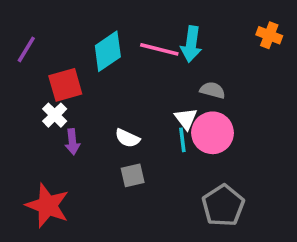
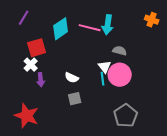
purple line: (26, 49) -> (24, 18), moved

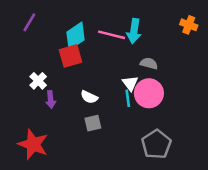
red square: (37, 48) -> (71, 56), moved

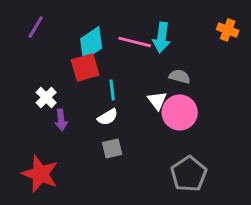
white semicircle: (89, 97) -> (108, 117), turned -56
cyan line: (128, 98) -> (112, 90), moved

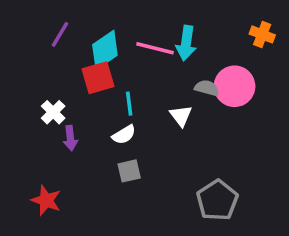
purple line: (36, 27) -> (60, 34), moved
pink circle: (180, 112) -> (235, 86), moved
red star: (40, 174) -> (46, 200), size x0.7

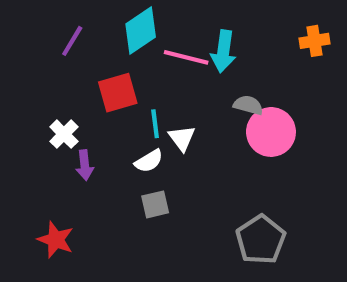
orange cross: (262, 34) -> (314, 41), turned -30
cyan diamond: (105, 50) -> (141, 31), moved
pink circle: (235, 86) -> (271, 132), moved
white triangle: (181, 116) -> (182, 138), moved

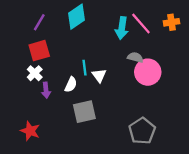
pink line: (186, 57) -> (141, 23), moved, turned 35
red square: (118, 93) -> (39, 51), moved
white semicircle: (149, 161) -> (71, 85), moved, turned -35
gray square: (155, 204) -> (84, 112), size x1.5

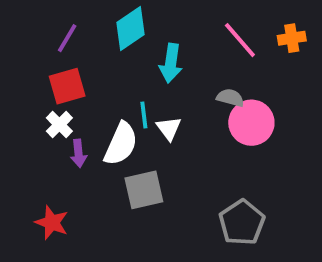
cyan arrow: (122, 28) -> (171, 63), moved
white semicircle: (71, 85) -> (121, 144), size x1.6

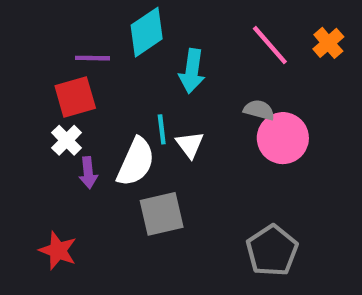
purple line: (67, 38) -> (93, 58), moved, turned 60
orange cross: (292, 38) -> (328, 43), turned -32

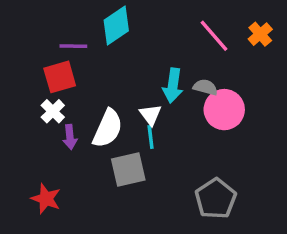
cyan arrow: (192, 71) -> (173, 86), moved
cyan line: (162, 129) -> (151, 137), moved

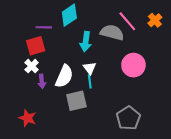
cyan arrow: (173, 86) -> (86, 42), moved
gray semicircle: (205, 87) -> (112, 32), moved, size x1.6

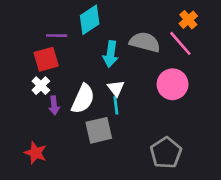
orange cross: (155, 20) -> (188, 20), moved
pink line: (127, 21) -> (180, 43), moved

